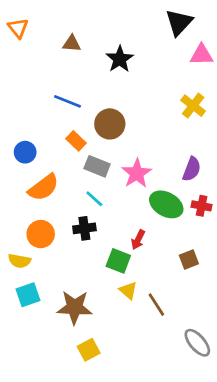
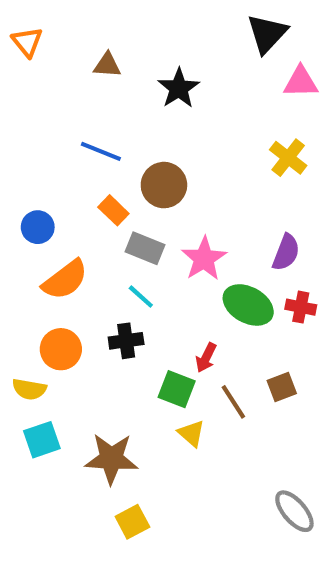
brown line: (156, 305) -> (233, 402), moved

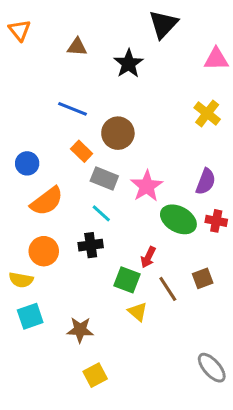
black triangle: (267, 34) -> (163, 24), moved
brown star: (111, 459) -> (80, 330), size x0.7

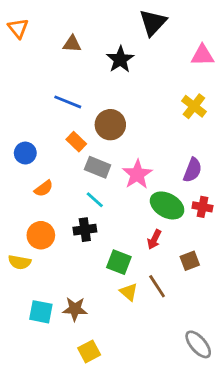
orange semicircle: (47, 201) -> (44, 188), size x0.6
red arrow: (148, 257) -> (154, 239), moved
brown line: (168, 289) -> (157, 286), moved
cyan square: (30, 316) -> (41, 312), moved, turned 30

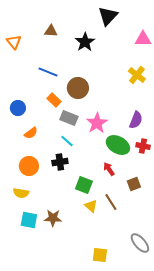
orange triangle: (18, 28) -> (14, 42), moved
red arrow: (154, 239) -> (109, 169), turned 120
yellow semicircle: (20, 262) -> (21, 193), moved
yellow square: (89, 351) -> (100, 255), moved, turned 35

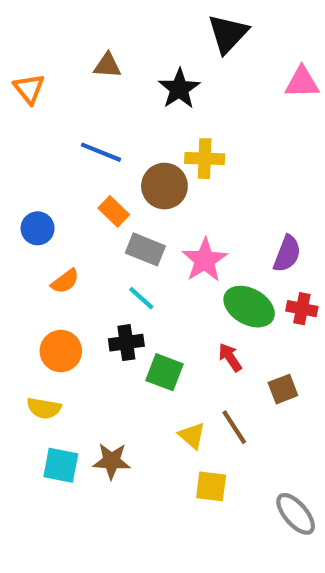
yellow cross: (137, 75) -> (205, 159), moved, turned -36
green square: (84, 185) -> (164, 372), moved
yellow square: (100, 255) -> (211, 486), moved

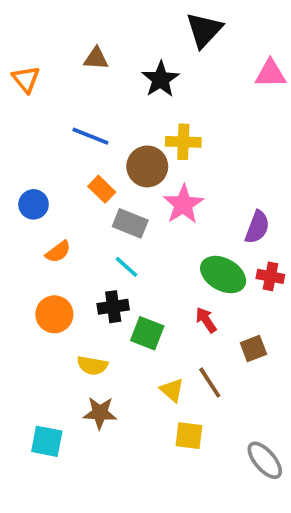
pink star: (205, 260) -> (183, 204), moved
yellow semicircle: (44, 408) -> (92, 365), moved
cyan square: (61, 465) -> (47, 441), moved

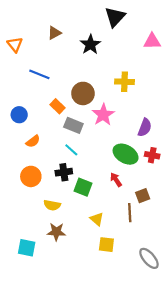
brown triangle: (96, 58) -> (54, 33), turned -32
blue line: (90, 136) -> (39, 74), moved
yellow cross: (183, 142) -> (124, 82), moved
brown line: (210, 383) -> (130, 213), moved, turned 30

